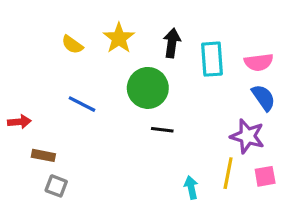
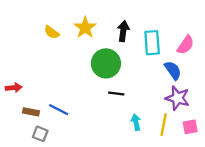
pink semicircle: (259, 62) -> (186, 45), turned -48
blue semicircle: (263, 98) -> (173, 70), moved
blue line: (82, 104) -> (59, 110), moved
cyan arrow: (191, 188) -> (136, 122), moved

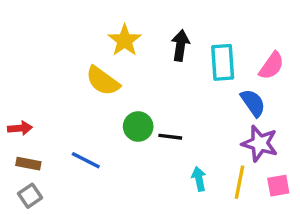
yellow semicircle: (52, 32) -> (103, 81), moved, size x1.5
green circle: (106, 63) -> (138, 127), moved, size x0.7
brown rectangle: (31, 112) -> (28, 164), moved
gray square: (40, 134) -> (30, 196), moved, turned 35

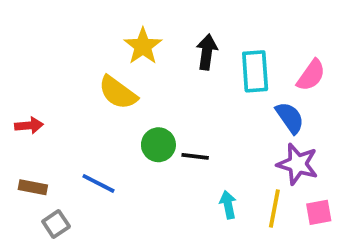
red arrow: (20, 128) -> (29, 125), moved
gray square: (30, 196) -> (56, 224), moved

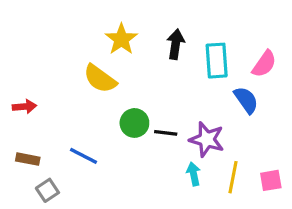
purple star: (298, 164) -> (207, 139), moved

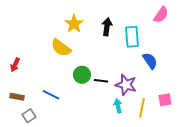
pink semicircle: (264, 64) -> (161, 15), moved
red arrow: (24, 107) -> (15, 65), turned 120
pink square: (271, 180) -> (165, 100), moved

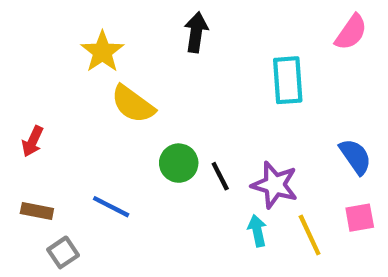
yellow star: (74, 24) -> (102, 52), moved
black arrow: (107, 27) -> (196, 32), moved
blue semicircle: (150, 61) -> (355, 157), moved
black line: (101, 81) -> (220, 176), turned 56
yellow line: (142, 108) -> (310, 235), turned -36

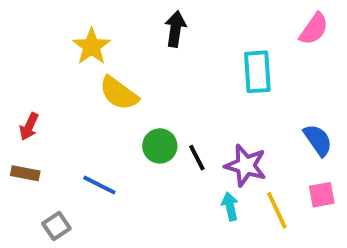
brown rectangle: (37, 211) -> (25, 173), moved

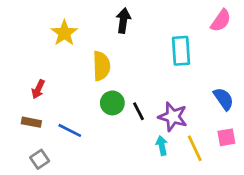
yellow semicircle: (119, 93) -> (101, 66), moved, turned -128
red arrow: (29, 126) -> (38, 89), moved
brown rectangle: (25, 173) -> (31, 122), moved

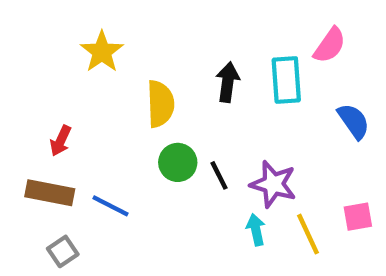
black arrow: (123, 21) -> (228, 82), moved
pink semicircle: (221, 21) -> (330, 45), moved
blue semicircle: (224, 99) -> (354, 121), moved
brown rectangle: (31, 122) -> (50, 193), size x1.5

